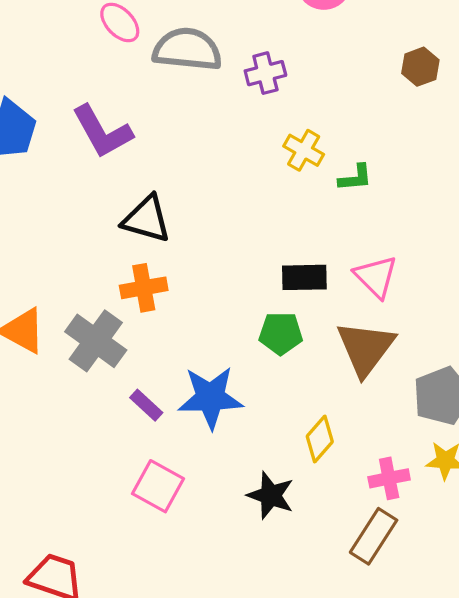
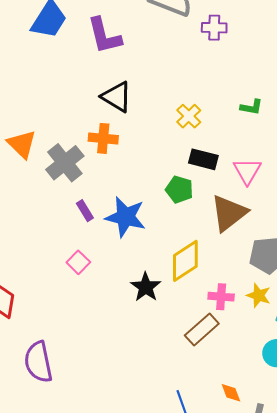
yellow cross: (304, 150) -> (189, 116), moved
yellow diamond: (320, 439) -> (185, 261), size x1.5
pink square: (158, 486) -> (78, 262), size x0.7

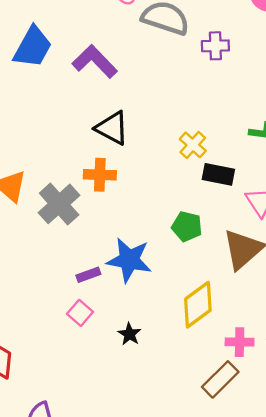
purple L-shape: (104, 36) -> (95, 61), turned 153
black rectangle: (203, 159) -> (218, 174), moved
purple rectangle: (85, 211) -> (88, 275), moved, turned -75
black star: (146, 287) -> (129, 334), moved, size x0.7

